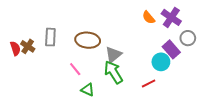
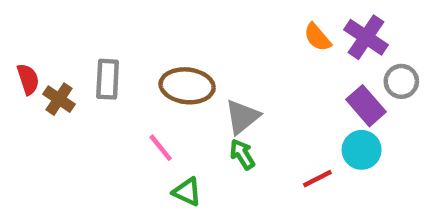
red semicircle: (15, 48) -> (28, 79), moved
cyan circle: (161, 62) -> (362, 150), moved
green arrow: (113, 72) -> (242, 154), size x0.6

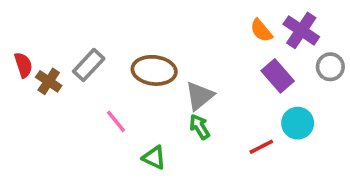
gray rectangle: (108, 79) -> (89, 65), turned 40
purple rectangle: (366, 106) -> (278, 76), moved
pink line: (161, 148) -> (116, 121), moved

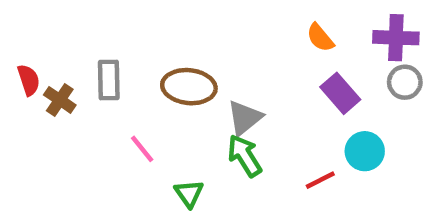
purple cross: (301, 30) -> (396, 38), moved, turned -32
gray rectangle: (89, 65) -> (109, 80), turned -44
green arrow: (200, 127) -> (245, 156), size x1.4
green triangle: (154, 158) -> (189, 193), turned 30

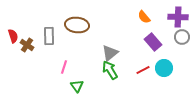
brown ellipse: (189, 87) -> (77, 25), moved
pink line: (142, 149) -> (64, 67), turned 56
red line: (320, 180) -> (143, 70), moved
green triangle: (189, 193) -> (77, 86), moved

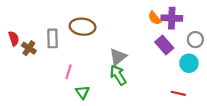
purple cross: (178, 17) -> (172, 18), moved
cyan circle: (164, 68) -> (189, 63), moved
red line: (143, 70) -> (178, 93), moved, turned 40

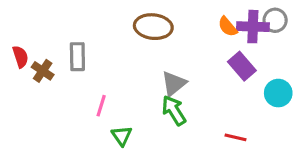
brown ellipse: (83, 27) -> (153, 27), moved
gray circle: (195, 40) -> (275, 20), moved
red line: (178, 93) -> (236, 137), moved

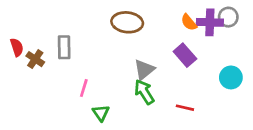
purple rectangle: (242, 66) -> (185, 55), moved
red line: (236, 137) -> (185, 108), moved

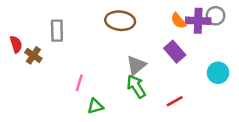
gray rectangle: (64, 47) -> (57, 31), moved
red line: (185, 108) -> (175, 101), turned -42
green triangle: (101, 113) -> (95, 106), turned 49

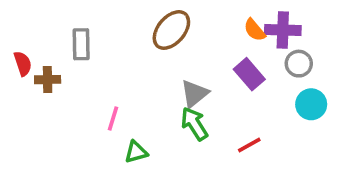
gray circle: (216, 16) -> (299, 64), moved
brown ellipse: (120, 21) -> (171, 30), turned -56
brown cross: (33, 55) -> (48, 80), turned -35

